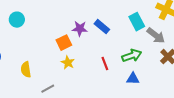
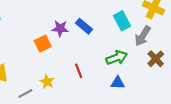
gray arrow: (156, 36) -> (143, 36), turned 84
yellow star: (68, 63) -> (47, 82), moved
red line: (105, 64) -> (79, 71), moved

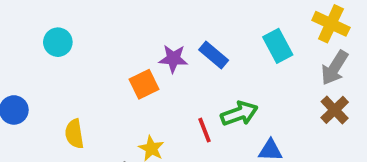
gray arrow: (143, 36) -> (335, 68), moved
green arrow: (117, 58) -> (239, 114), moved

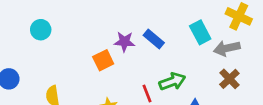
gray arrow: (335, 68) -> (227, 48), moved, turned 45
brown cross: (335, 110) -> (229, 79), moved

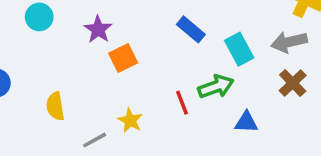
cyan rectangle: (200, 32) -> (239, 49), moved
purple star: (124, 42) -> (98, 29), moved, turned 30

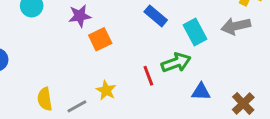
purple star: (98, 29) -> (80, 16), turned 30
brown cross: (293, 83) -> (243, 103), moved
yellow semicircle: (55, 106) -> (45, 99), moved

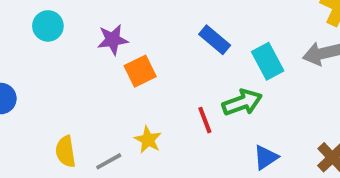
blue triangle: (201, 92) -> (266, 157), moved, turned -36

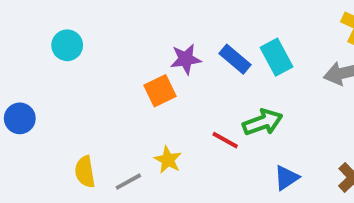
purple star: (113, 40) -> (186, 59), moved
cyan rectangle: (268, 61) -> (276, 57), moved
red line: (205, 120) -> (225, 140), turned -40

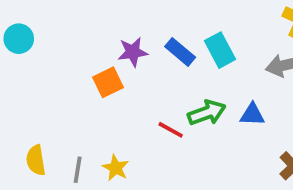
yellow star: (168, 160) -> (116, 168), moved
blue triangle: (286, 178) -> (252, 115), moved, turned 36
gray line: (128, 182) -> (78, 170), turned -52

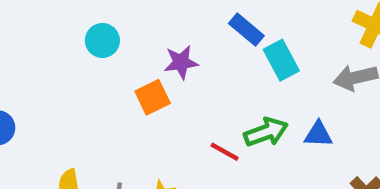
cyan circle: (19, 39) -> (102, 40), moved
blue rectangle: (180, 52) -> (246, 30), moved

